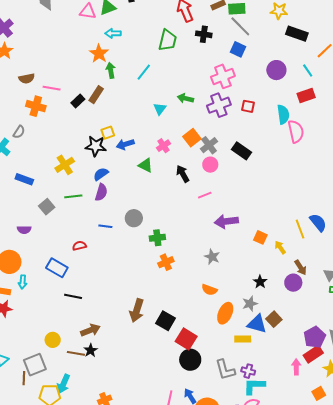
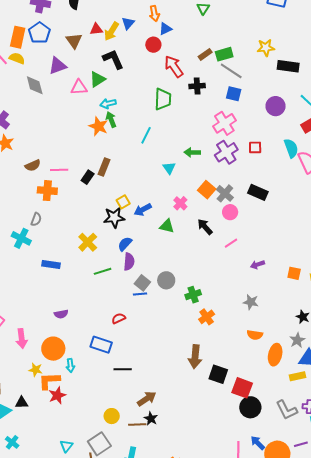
green arrow: (111, 70) -> (111, 119), moved
gray square: (47, 207) -> (142, 283), moved
purple arrow: (226, 221) -> (257, 265), size x0.6
brown arrow: (137, 311) -> (195, 357), moved

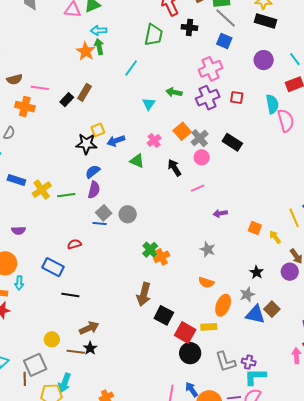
black rectangle: (288, 66) -> (265, 21), moved
yellow cross: (88, 242) -> (42, 190), moved
green cross: (193, 295) -> (150, 250), moved, turned -35
yellow rectangle: (298, 376) -> (209, 327), moved

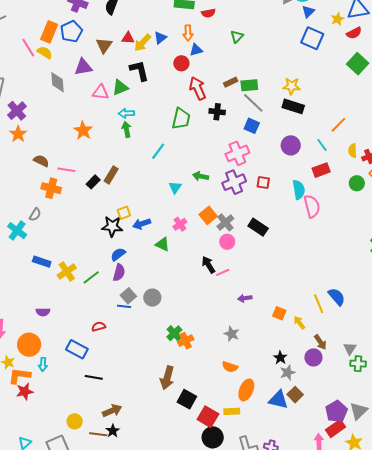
orange star: (86, 51) -> (83, 130), moved
brown semicircle: (14, 79) -> (41, 161), turned -140
black arrow: (174, 168) -> (208, 265), moved
green line: (66, 195) -> (91, 277), turned -30
gray star: (247, 295) -> (288, 373), moved

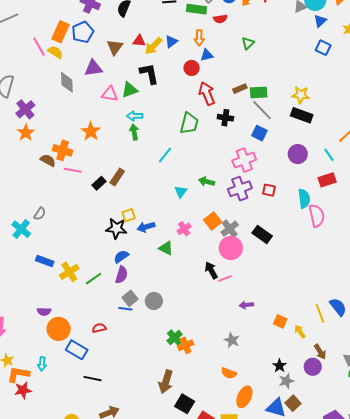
blue square: (312, 38) -> (323, 48), size x0.7
orange cross: (51, 188) -> (63, 150), moved
pink circle: (227, 242) -> (231, 248), size x1.5
orange circle: (29, 345) -> (59, 329), moved

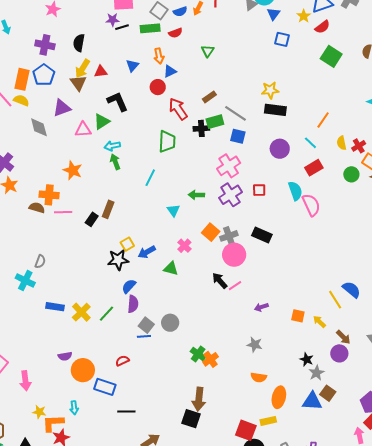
yellow arrow: (153, 46) -> (82, 69), moved
green rectangle: (259, 92) -> (215, 122), moved
gray cross: (230, 229) -> (229, 236), turned 30
black square: (185, 404) -> (191, 419), moved

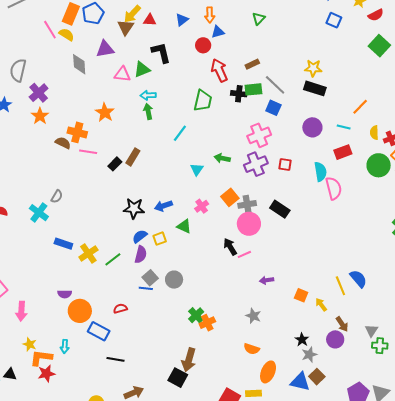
cyan line: (310, 143) -> (344, 127), turned -40
green circle: (351, 174) -> (379, 165), size x1.5
yellow square: (127, 244) -> (160, 239), moved

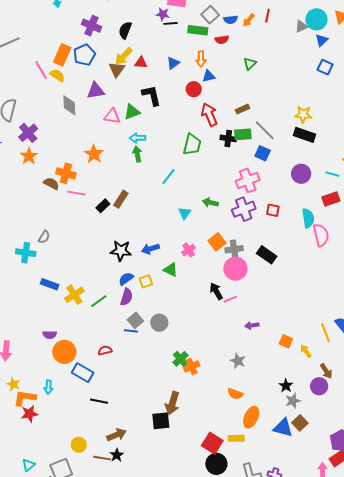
cyan cross: (39, 213) -> (26, 253), turned -30
black square: (178, 378) -> (161, 421), turned -36

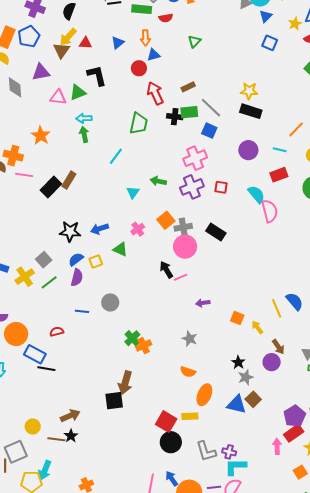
black rectangle: (103, 206) -> (51, 187), size x1.5
cyan semicircle: (308, 218) -> (256, 194), turned -30
gray square: (135, 320) -> (44, 260), moved
black line: (99, 401) -> (46, 369), moved

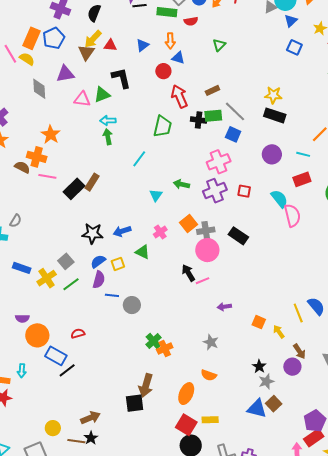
blue triangle: (154, 55) -> (178, 58), turned 32
orange star: (41, 136) -> (51, 134), moved
blue line: (82, 311) -> (112, 295), moved
black line: (46, 369) -> (67, 370), turned -48
orange ellipse: (204, 395) -> (186, 394), moved

